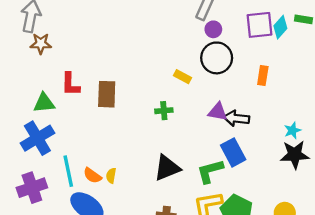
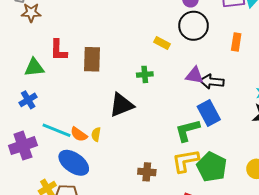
blue cross: (37, 138) -> (28, 100), size x0.6
black triangle: (167, 168) -> (121, 105), moved
cyan line: (68, 171) -> (56, 130), turned -56

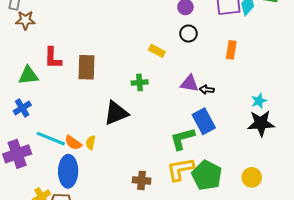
black circle: (194, 26) -> (188, 34), size x0.6
black arrow: (212, 82) -> (207, 90), size x0.6
blue ellipse: (74, 163) -> (68, 171), turned 56

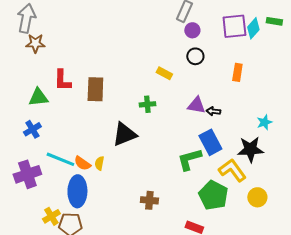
black star: (261, 123) -> (250, 149), moved
yellow L-shape: (180, 169) -> (232, 170), moved, turned 64

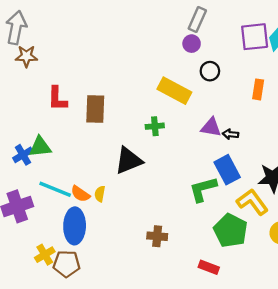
purple circle: (192, 30) -> (192, 44), moved
yellow rectangle: (164, 73) -> (174, 91), size x1.8
green triangle: (38, 97) -> (40, 147), moved

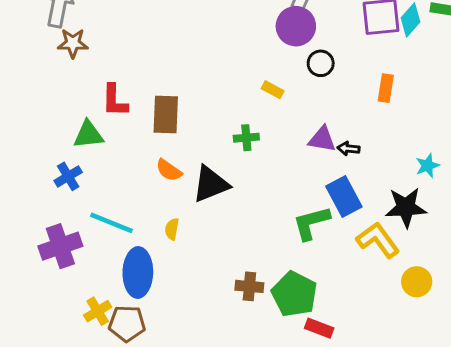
purple circle: (192, 44) -> (296, 26), size x1.6
yellow rectangle: (174, 91) -> (273, 90), size x0.5
green triangle: (40, 147) -> (88, 135), moved
orange semicircle: (80, 194) -> (169, 170), moved
green pentagon: (231, 231) -> (294, 294), moved

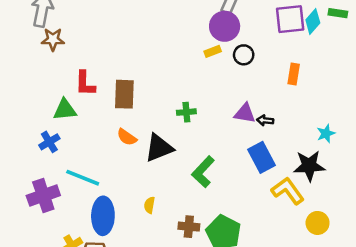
yellow rectangle: (273, 90) -> (213, 51), moved, turned -49
green L-shape: (311, 223) -> (203, 172), moved, turned -32
yellow semicircle: (172, 229) -> (149, 205), moved

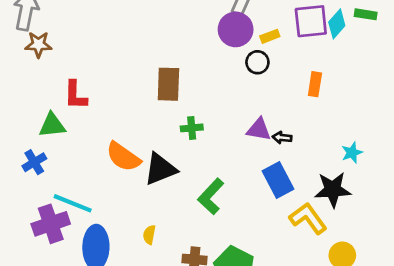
yellow rectangle: (213, 51) -> (270, 36), moved
brown rectangle: (124, 94) -> (168, 84), moved
orange semicircle: (127, 137) -> (123, 157), size x1.5
purple cross: (43, 196) -> (51, 224), moved

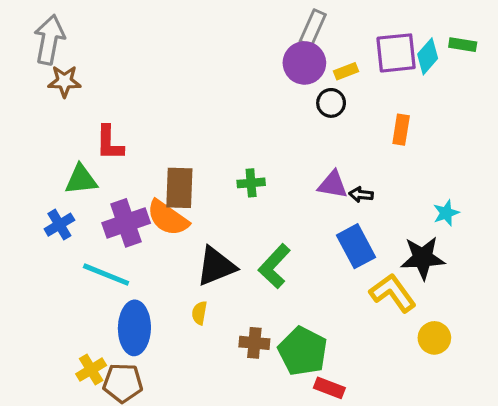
brown rectangle: (168, 84) -> (179, 188), moved
black triangle: (160, 169) -> (216, 266), moved
purple cross: (51, 224) -> (126, 223), moved

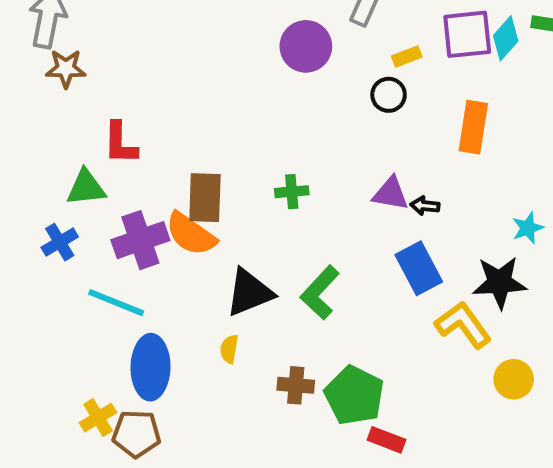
purple circle: (304, 63) -> (306, 46), moved
orange rectangle: (401, 130) -> (473, 127), size x1.4

